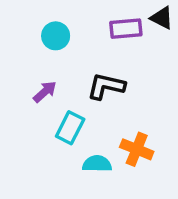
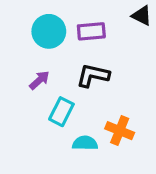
purple rectangle: (126, 29) -> (91, 31), moved
cyan circle: (56, 36) -> (49, 31), size x1.4

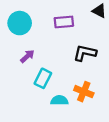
cyan circle: (49, 31) -> (20, 23), moved
black L-shape: (93, 75) -> (85, 53), moved

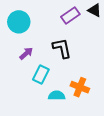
purple rectangle: (64, 22) -> (70, 16), moved, turned -30
black L-shape: (85, 53) -> (62, 48), moved, turned 65

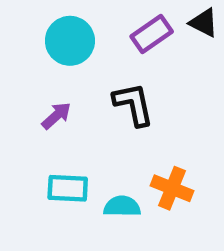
cyan circle: (19, 22) -> (70, 41), moved
cyan rectangle: (41, 74) -> (68, 188), moved, turned 66

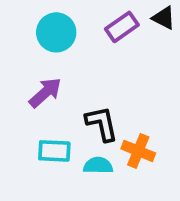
black L-shape: (133, 104) -> (102, 124), moved
purple arrow: (56, 116) -> (45, 93), size x1.4

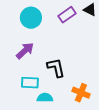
orange cross: (138, 151) -> (81, 93), moved
cyan semicircle: (98, 166) -> (45, 98), moved

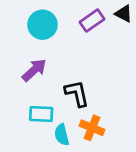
orange cross: (81, 93) -> (92, 128), moved
cyan semicircle: (45, 98) -> (62, 135), turned -105

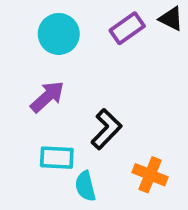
black L-shape: (77, 93) -> (106, 129), turned 56
orange cross: (92, 128) -> (150, 175), moved

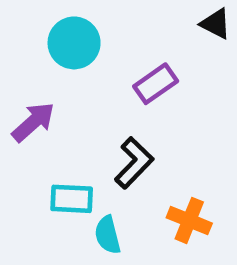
purple rectangle: (127, 28) -> (156, 84), moved
purple arrow: (47, 97) -> (33, 122), moved

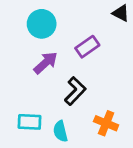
purple arrow: (33, 122) -> (46, 63), moved
cyan rectangle: (72, 199) -> (30, 122), moved

